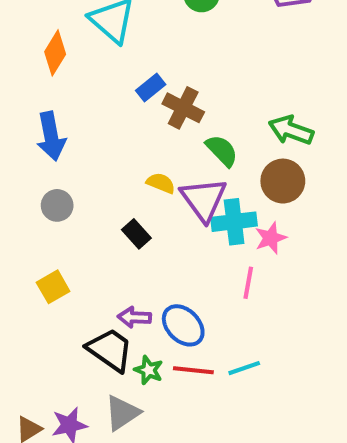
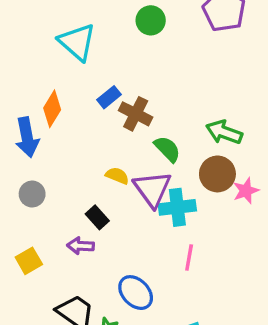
orange diamond: (55, 53) -> (52, 109), moved
pink star: (271, 238) -> (246, 191), moved
purple arrow: (134, 317) -> (81, 246), moved

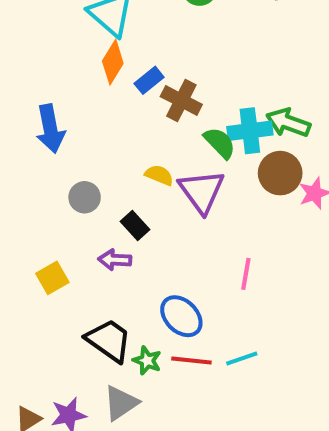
orange diamond: (52, 109) -> (113, 62), moved
gray circle: (32, 194) -> (85, 197), moved
cyan cross: (177, 207) -> (250, 131), moved

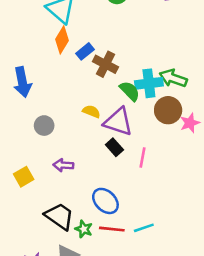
purple triangle: (202, 191) -> (118, 122), turned -36
black rectangle: (135, 225) -> (114, 147), moved
pink line: (246, 274) -> (143, 157), moved

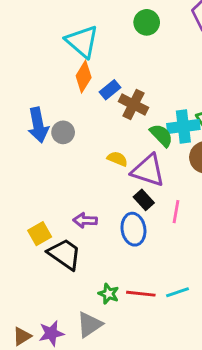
gray circle: (44, 126) -> (63, 132), moved
blue ellipse: (105, 201) -> (133, 229), moved, turned 36
black trapezoid: (59, 216) -> (65, 254), moved

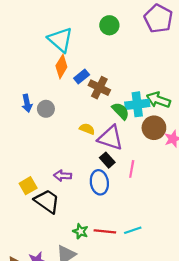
blue arrow: (38, 125) -> (27, 103), size x0.7

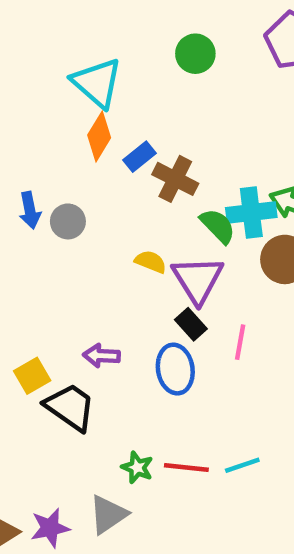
purple triangle: (110, 138) -> (198, 280), turned 40

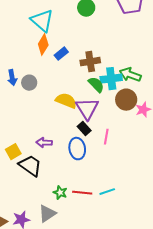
brown cross: (175, 179) -> (90, 62), moved, turned -36
yellow semicircle: (151, 262) -> (66, 101), size x1.5

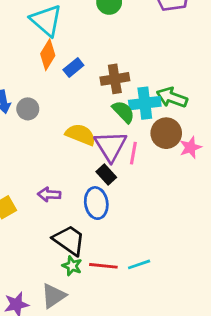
pink line: (106, 137) -> (133, 153), moved
black trapezoid: (30, 166) -> (69, 240), moved

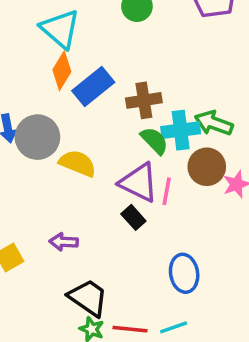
blue rectangle: (73, 68) -> (93, 86), size x1.6
gray circle: (28, 109) -> (37, 137), size x1.6
yellow semicircle: (81, 135) -> (78, 163), moved
purple triangle: (111, 146) -> (139, 182), turned -32
blue ellipse: (96, 203) -> (184, 273), moved

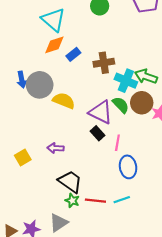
orange diamond: (62, 71) -> (54, 45), turned 40
blue rectangle: (93, 86) -> (73, 54), size x0.6
cyan cross: (181, 130) -> (126, 81), turned 30
green semicircle: (154, 141) -> (121, 105), moved
pink line: (167, 191) -> (117, 143), moved

